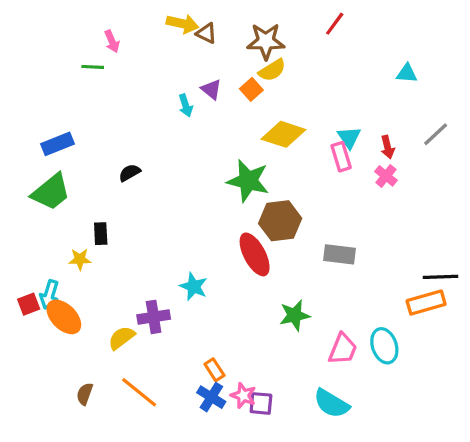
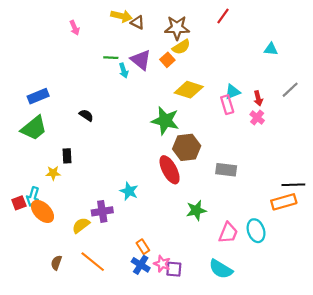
green line: (93, 67) -> (111, 58), moved
purple triangle: (211, 89) -> (141, 60), size x1.5
cyan triangle: (349, 137) -> (233, 92), turned 42
black semicircle: (130, 173) -> (86, 115), turned 64

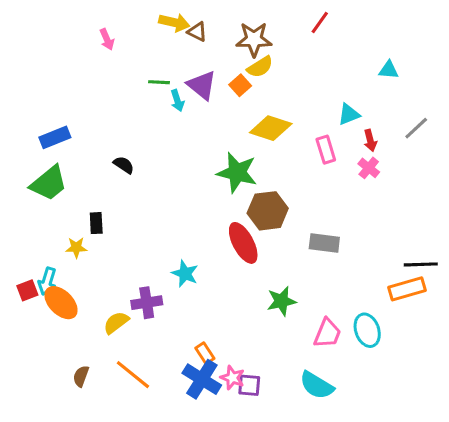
cyan triangle: (233, 92) -> (349, 114), moved
blue cross: (141, 265) -> (202, 379), size x1.4

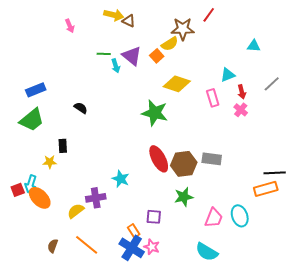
brown star: (254, 39) -> (183, 29), moved
brown hexagon: (268, 211) -> (184, 164), moved
purple square: (249, 385) -> (154, 217), moved

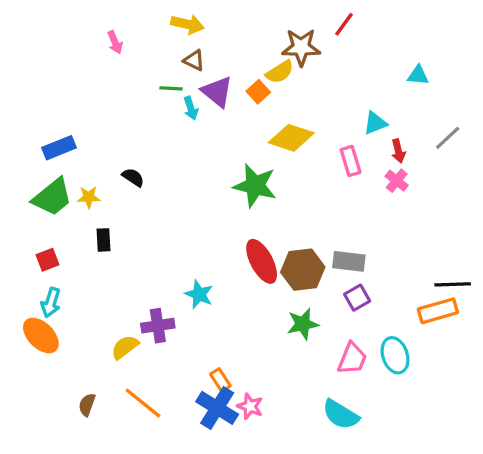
brown triangle: (129, 21) -> (194, 60), moved
yellow star: (50, 162) -> (89, 197), moved
red square: (18, 190) -> (47, 260), moved
orange ellipse: (40, 198) -> (41, 335), moved
purple square: (154, 217) -> (357, 298), moved, turned -35

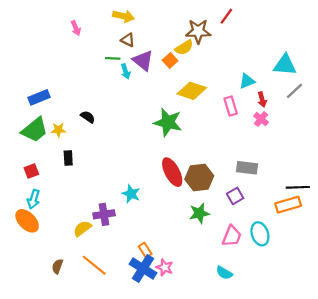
cyan triangle: (418, 75) -> (285, 65), moved, size x1.6
gray rectangle: (349, 261) -> (247, 168), moved
cyan semicircle: (341, 415) -> (224, 273), size x0.7

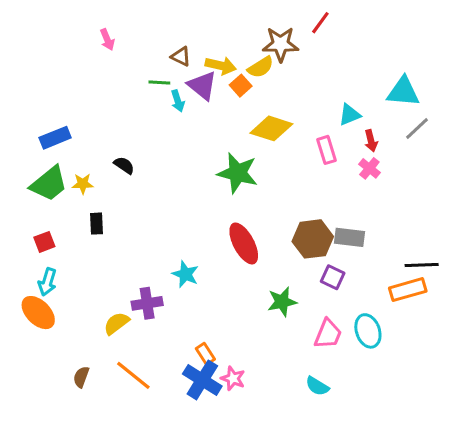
yellow arrow: (123, 16) -> (221, 66), moved
brown hexagon: (199, 178) -> (313, 239), moved
purple square: (235, 196) -> (333, 277), turned -35

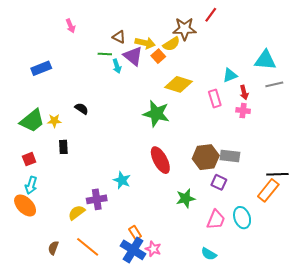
gray line: (417, 128) -> (274, 84), turned 30
blue rectangle: (55, 138) -> (41, 68), moved
pink cross: (369, 168) -> (243, 111), turned -32
orange rectangle: (408, 290) -> (268, 190), turned -35

